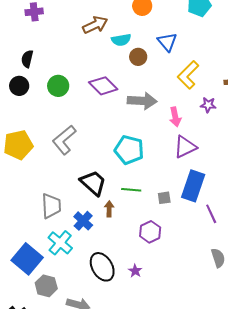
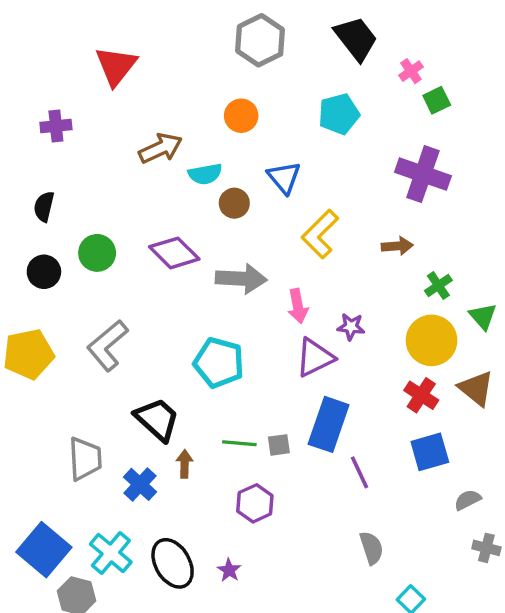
black circle: (19, 86) -> (44, 272), moved
purple star: (208, 105) -> (351, 327), moved
green line: (131, 190) -> (239, 443), moved
cyan cross: (60, 243) -> (111, 553), moved

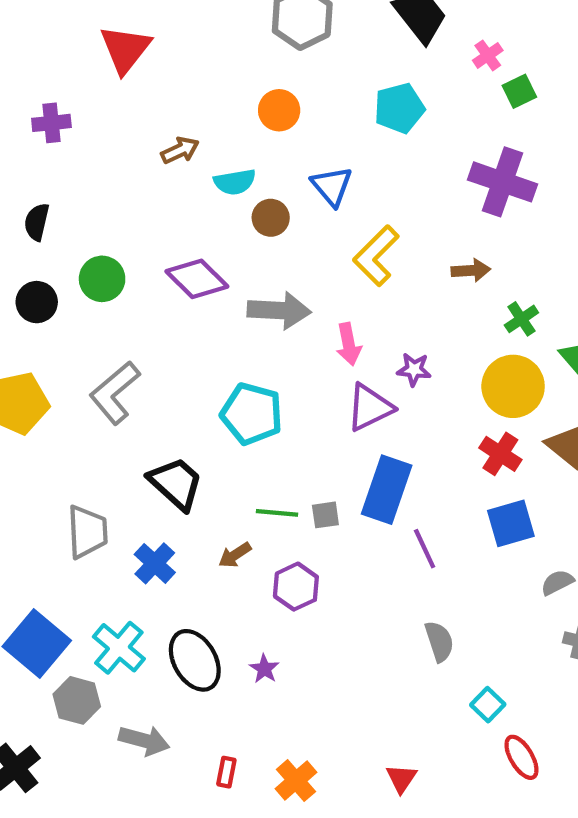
brown arrow: (161, 148) -> (180, 150), size x0.7
brown arrow: (185, 464) -> (235, 555), moved, turned -124

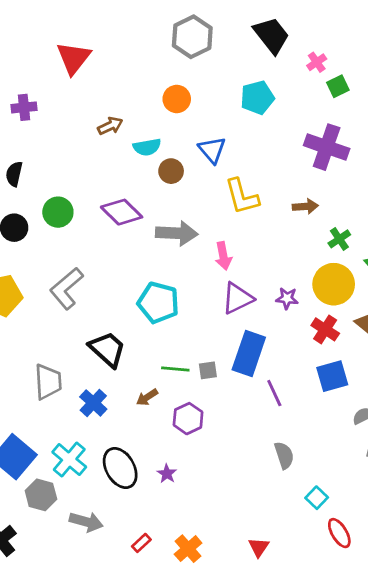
yellow L-shape: (376, 256) -> (242, 197), turned -60
purple star: (414, 370) -> (287, 298), moved
red rectangle: (226, 772) -> (141, 543), turned 36

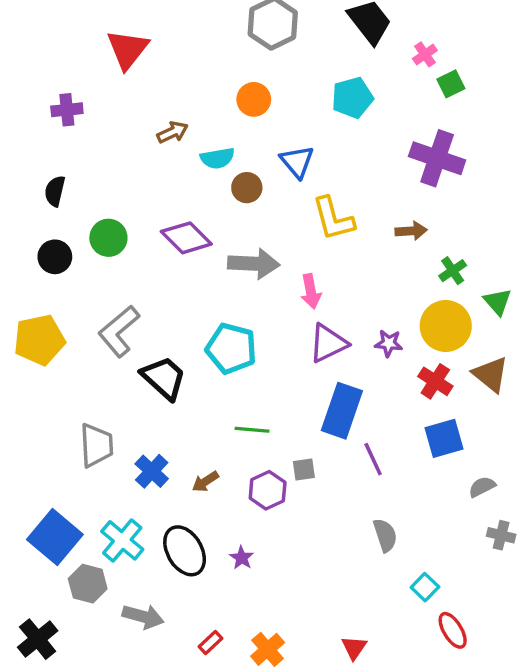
black trapezoid: (107, 349) -> (164, 378), moved
gray square: (208, 370) -> (304, 470), moved
brown arrow: (147, 397) -> (205, 482), moved

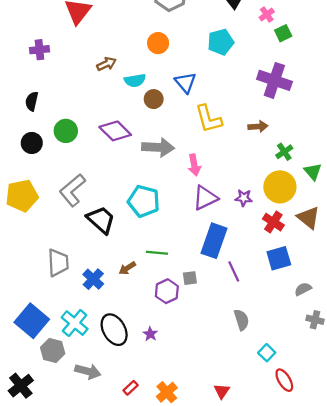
brown arrow: (205, 482) -> (127, 268), moved

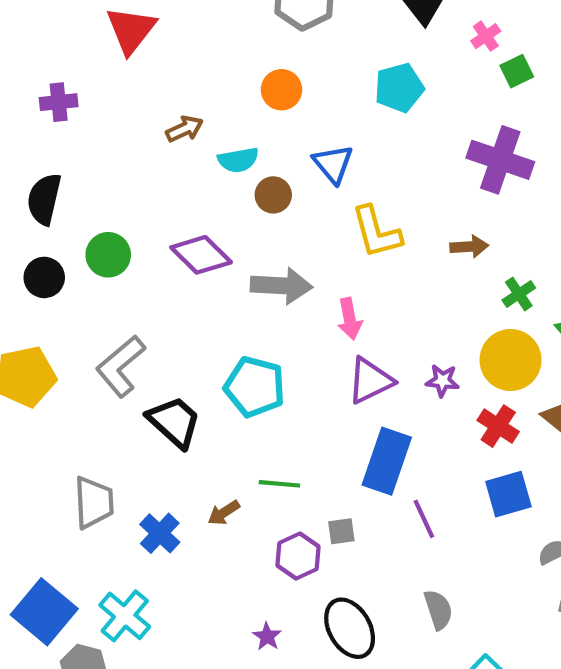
black semicircle: (32, 101) -> (44, 199), size x1.4
black ellipse: (114, 330) -> (350, 628), moved

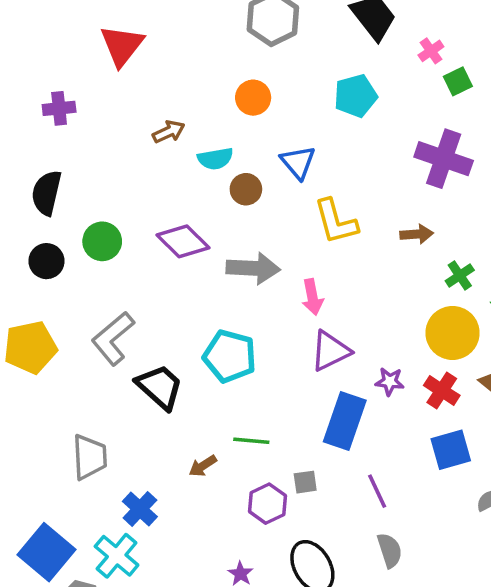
purple star: (442, 381) -> (390, 381), moved
purple line: (424, 519) -> (377, 491), moved
blue cross: (160, 533) -> (140, 509), moved

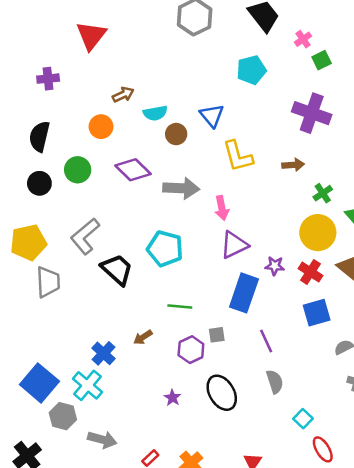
orange circle: (253, 98) -> (101, 127), moved
gray trapezoid: (90, 457) -> (48, 282), moved
brown arrow: (203, 466) -> (143, 337), moved

